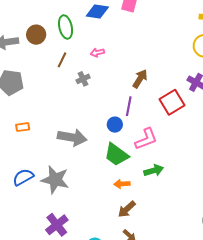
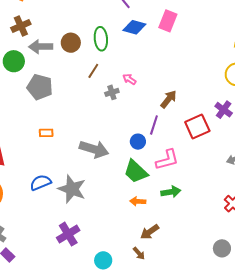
pink arrow: (97, 53) -> (129, 79), moved, turned 40
brown arrow: (127, 209) -> (150, 232), moved

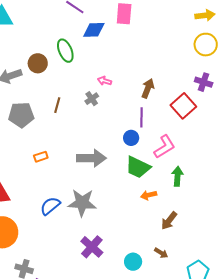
brown line: (93, 71) -> (57, 105), moved
green arrow: (171, 192) -> (177, 176), turned -60
brown arrow: (139, 253) -> (161, 253), moved

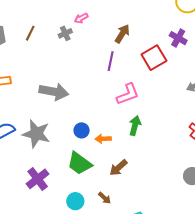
pink arrow: (105, 81) -> (81, 18), turned -56
blue circle: (131, 138) -> (82, 130), moved
green trapezoid: (138, 167) -> (80, 163), moved

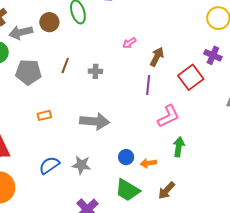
pink arrow: (81, 18) -> (129, 43), moved
gray cross: (65, 33) -> (95, 71), moved, turned 32
gray star: (36, 134) -> (81, 165), size x0.7

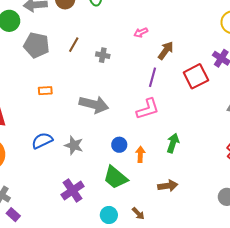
pink L-shape: (168, 116) -> (148, 109), moved
orange arrow: (148, 163) -> (140, 154), turned 91
brown arrow: (167, 190) -> (168, 186), moved, turned -150

